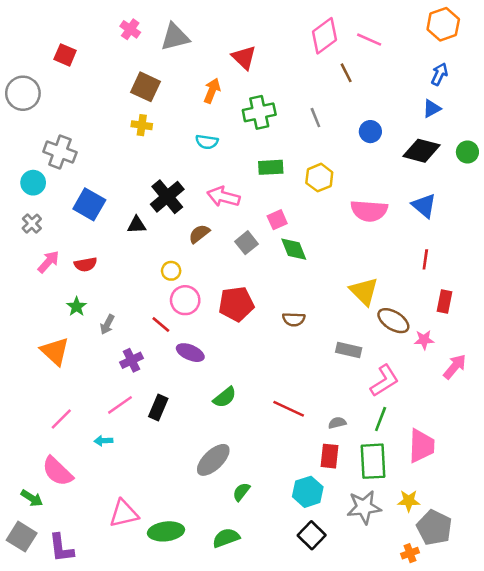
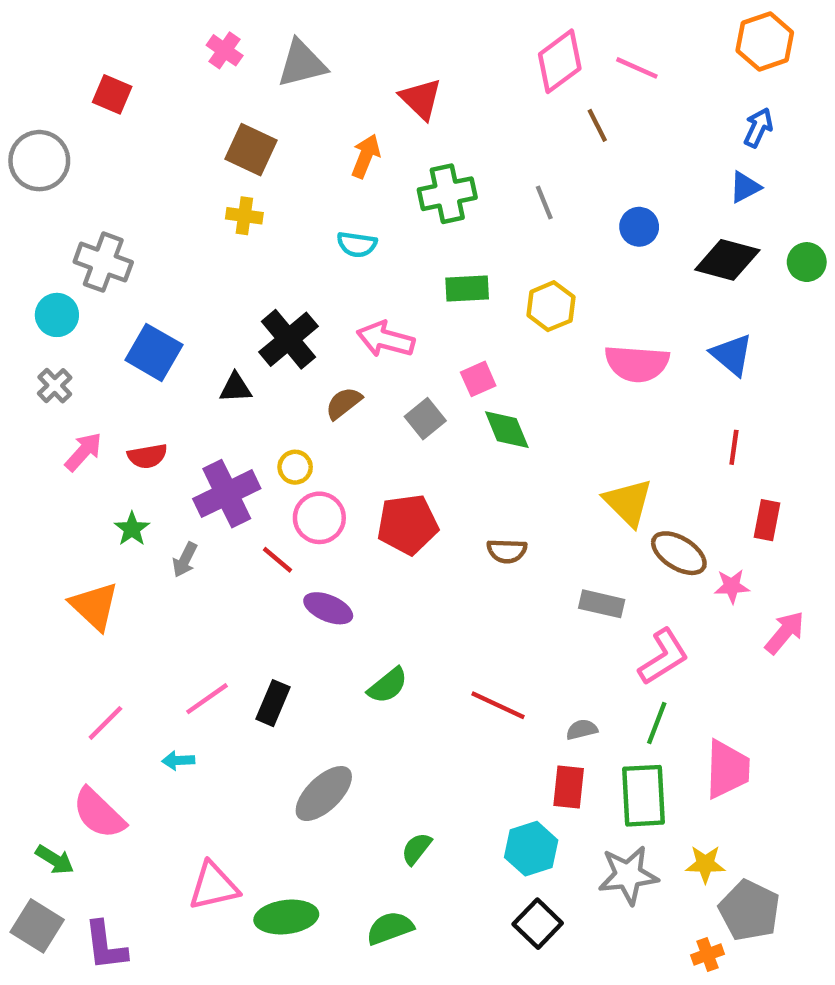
purple cross: (131, 360) -> (227, 494), moved, size x1.6
gray ellipse: (213, 460) -> (324, 794), moved

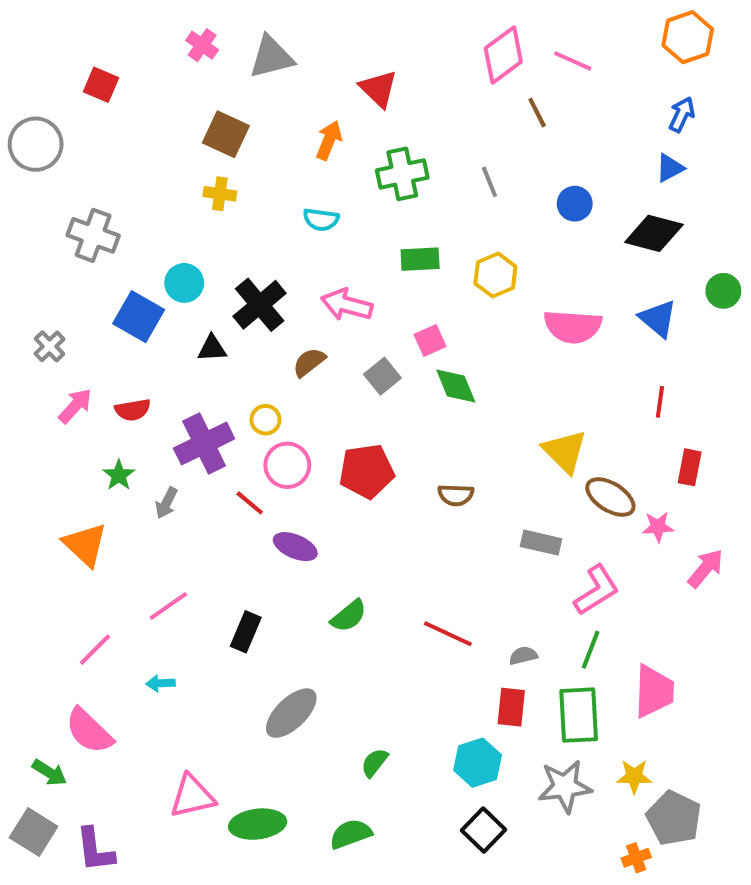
green circle: (807, 262) -> (723, 291), moved
cyan circle: (57, 315) -> (184, 283), moved
pink line: (207, 699) -> (168, 606), moved

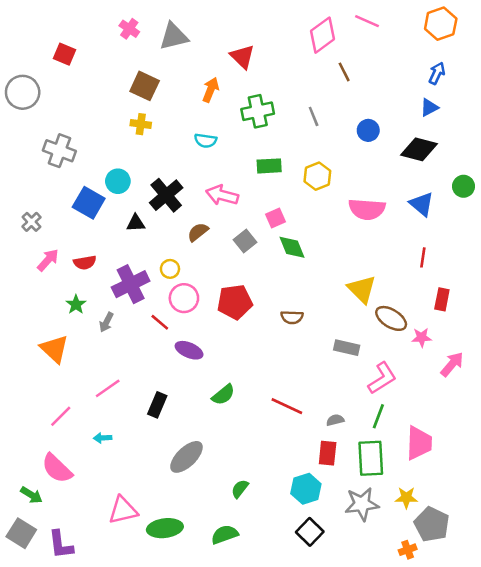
pink line: (573, 61) -> (367, 21), moved

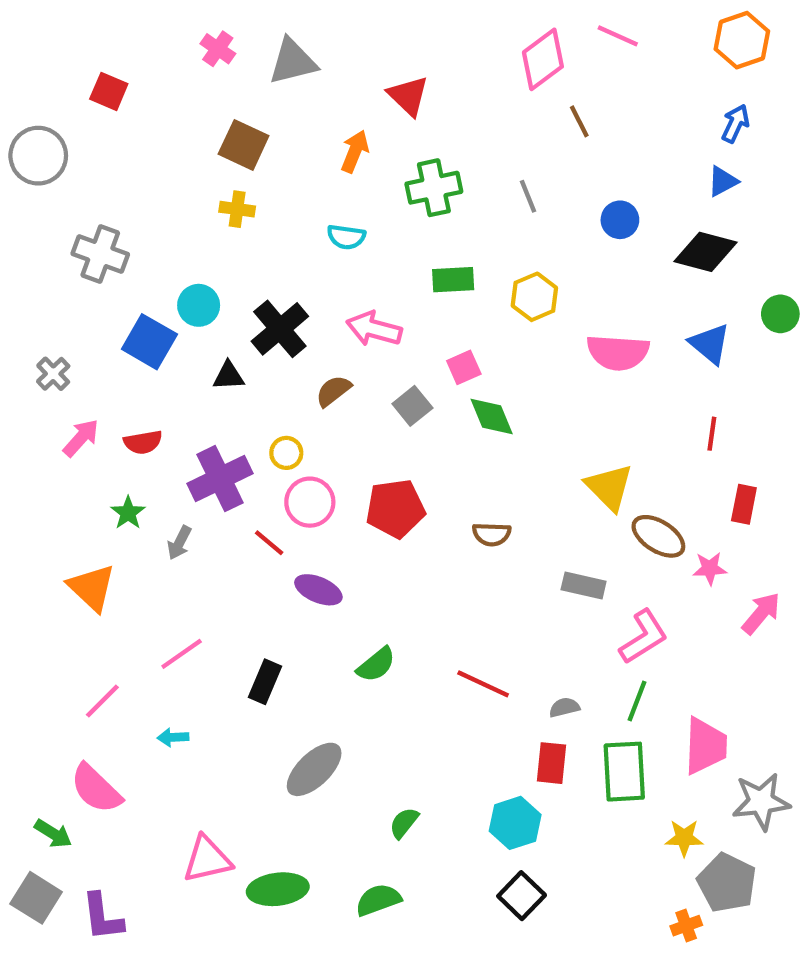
gray star: (362, 504) -> (761, 802), moved

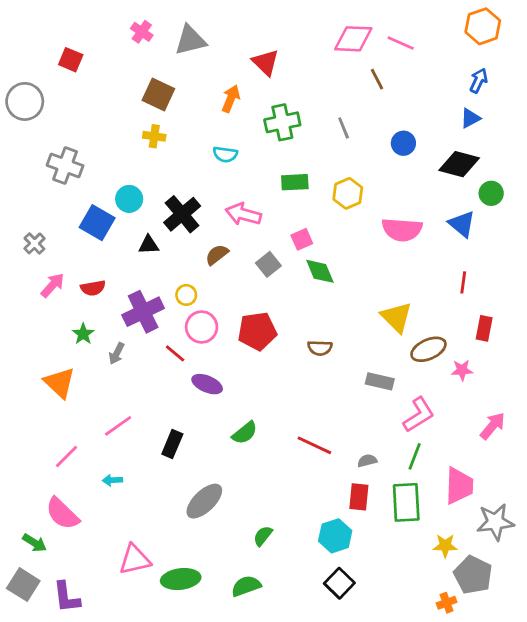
pink line: (618, 36) -> (401, 43), moved
pink diamond: (543, 59) -> (353, 39), turned 39
green circle: (780, 314) -> (491, 193), moved
brown ellipse: (658, 536) -> (428, 349), turned -56
pink arrow: (761, 613) -> (493, 426), moved

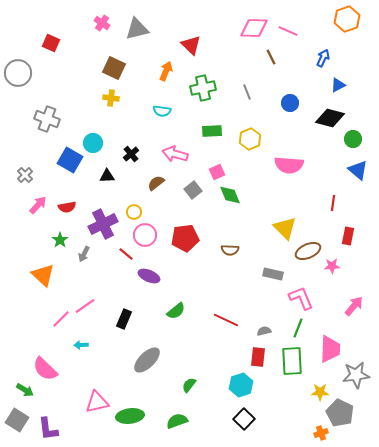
blue arrow: (479, 81) -> (323, 58), moved
black cross: (182, 214) -> (131, 154), size x0.6
blue triangle: (462, 224) -> (358, 170), moved
pink L-shape: (419, 415) -> (301, 298), turned -80
pink line: (66, 456) -> (61, 319), moved

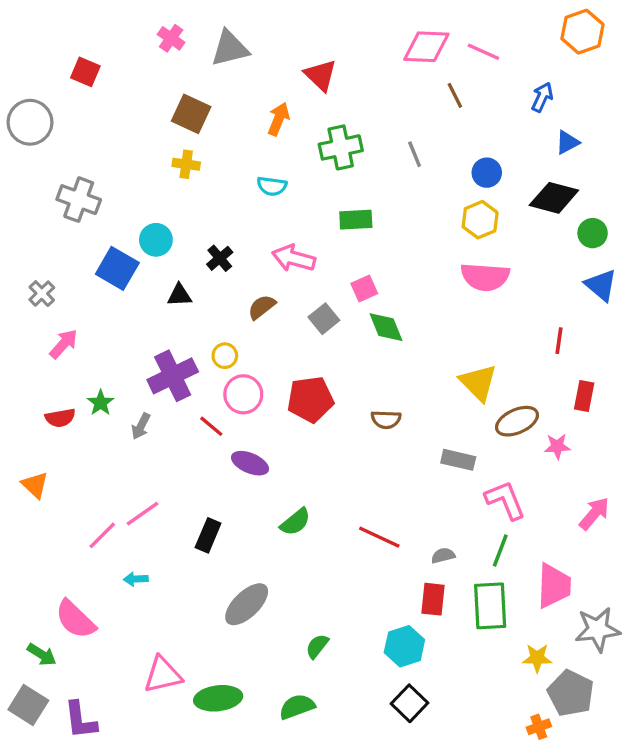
yellow hexagon: (250, 139) -> (480, 220), moved
red semicircle: (67, 207) -> (60, 418), moved
orange triangle: (43, 275) -> (35, 485), moved, size x0.7

